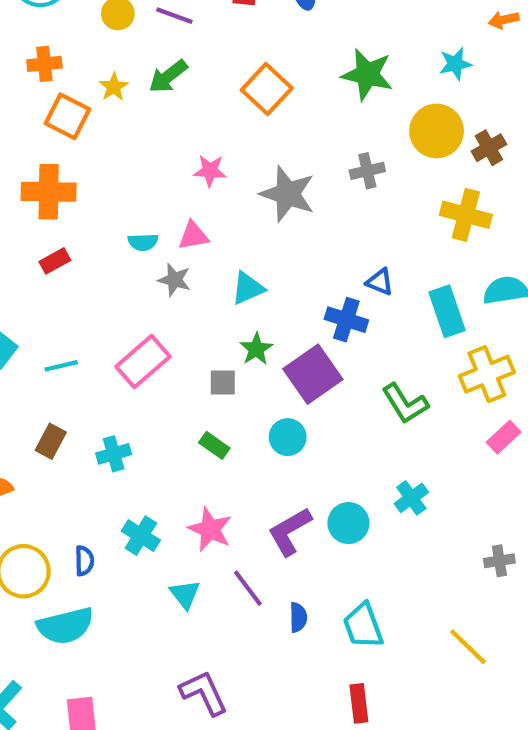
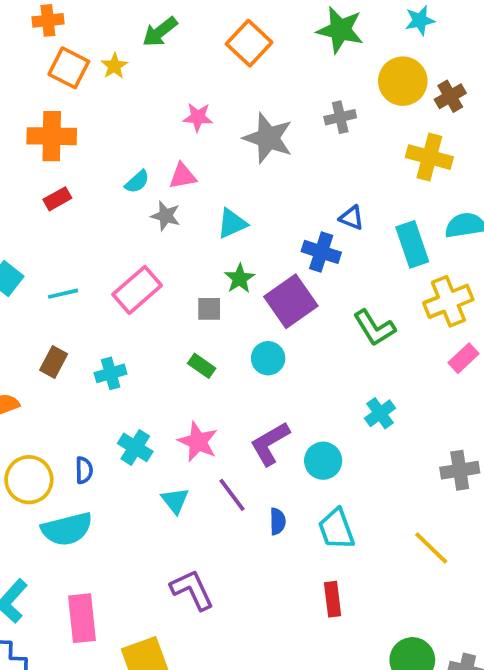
yellow star: (114, 87) -> (114, 66), moved
cyan semicircle: (143, 242) -> (137, 182), turned -40
cyan circle: (348, 523) -> (323, 461), moved
gray cross: (499, 561) -> (460, 470), size x1.4

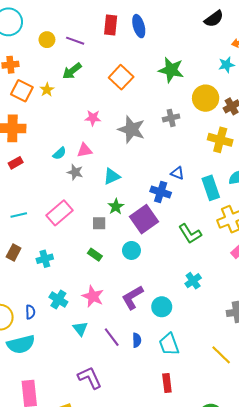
cyan star: (420, 20) -> (226, 65), moved
purple line: (232, 495) -> (112, 337), moved

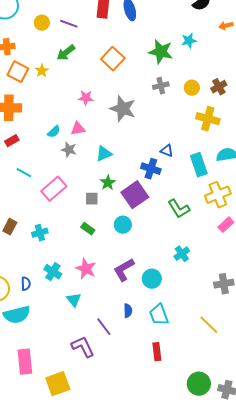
cyan star: (226, 65) -> (189, 41), moved
yellow circle: (206, 98) -> (192, 88), moved, size x0.6
gray cross: (171, 118) -> (161, 86), moved
cyan line: (19, 215) -> (24, 173), moved, turned 42
purple line: (112, 337) -> (104, 327), moved

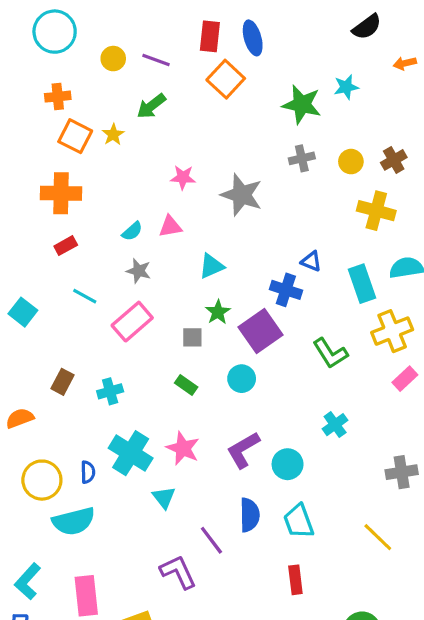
orange square: (113, 59) -> (226, 79), moved
gray star: (69, 150) -> (139, 271), moved
cyan cross: (53, 272) -> (131, 453), size x1.5
blue semicircle: (128, 311) -> (249, 515), size x1.5

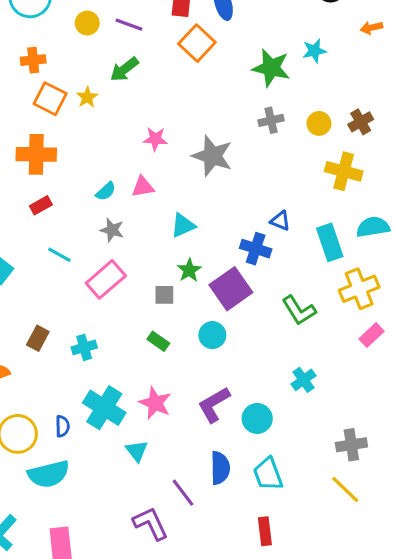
gray cross: (402, 472) -> (351, 445), moved

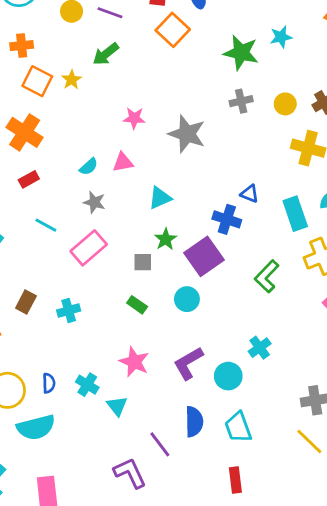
orange cross: (36, 154) -> (25, 132), turned 32
green L-shape: (299, 310) -> (267, 276), turned 76
cyan cross: (304, 380) -> (260, 348), moved
cyan cross: (104, 408) -> (87, 385), moved, size x0.6

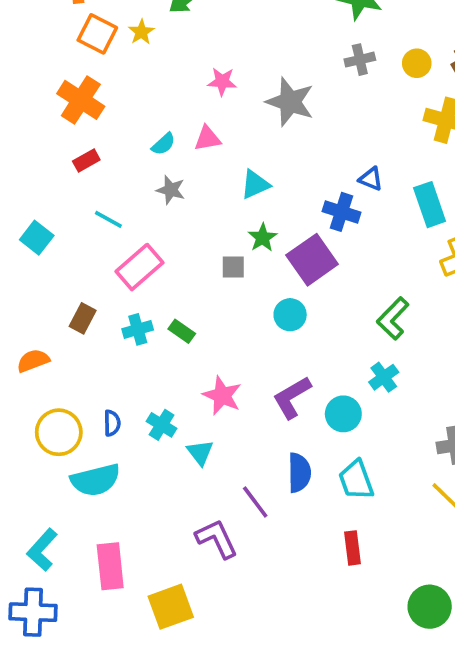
pink rectangle: (89, 248) -> (140, 267), moved
green L-shape: (267, 276) -> (393, 318), moved
green rectangle: (137, 305) -> (182, 331), moved

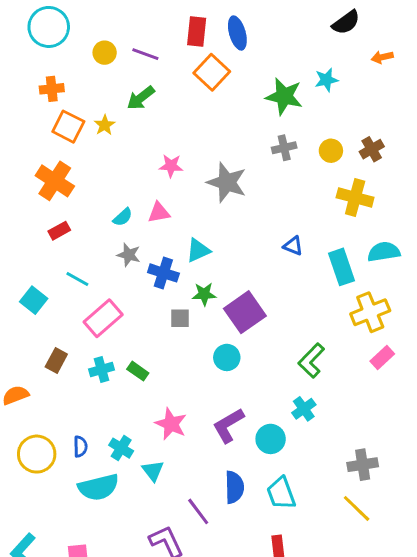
blue cross: (341, 212) -> (163, 273), moved
cyan square: (37, 238) -> (34, 300), moved
green star: (263, 238) -> (204, 294), turned 30
cyan semicircle: (95, 480) -> (99, 487), moved

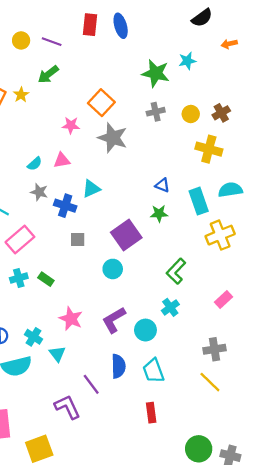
orange square: (212, 72) -> (101, 103), moved
green star: (204, 294) -> (159, 214), moved
pink rectangle: (382, 357) -> (224, 299), moved

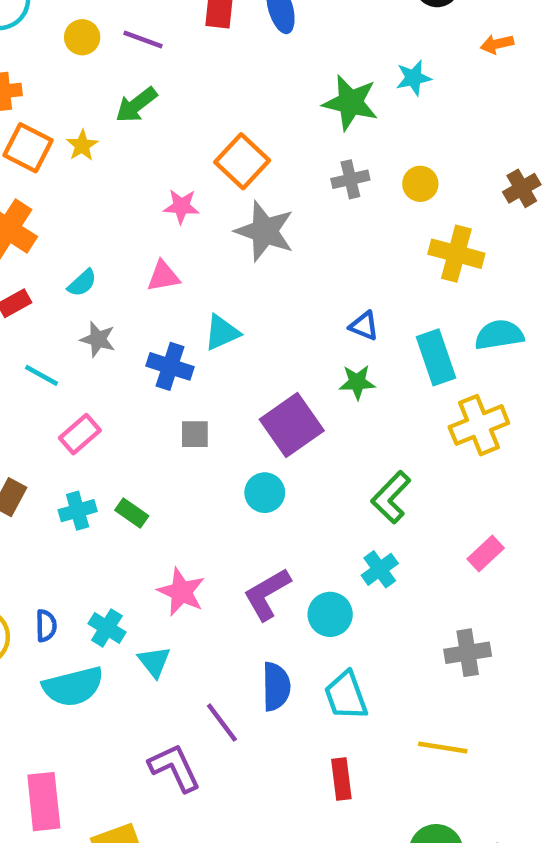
brown cross: (221, 113) -> (522, 188), moved
cyan semicircle: (35, 164) -> (82, 283), moved
gray star: (39, 192) -> (98, 339), moved
pink rectangle: (20, 240) -> (80, 434), size x0.7
yellow line: (210, 382) -> (443, 747), moved, turned -35

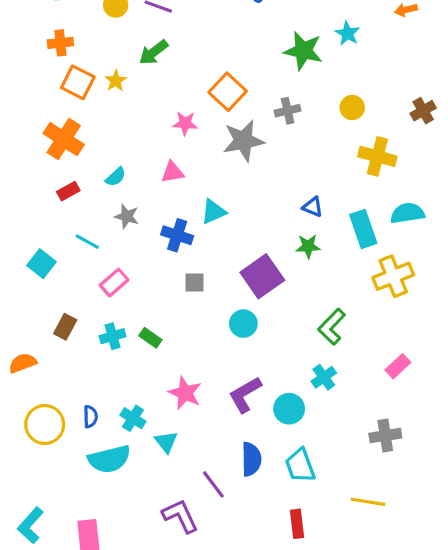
cyan star: (414, 78) -> (347, 33), turned -30
gray cross: (350, 179) -> (288, 111), moved
gray star: (265, 231) -> (243, 141), turned -30

